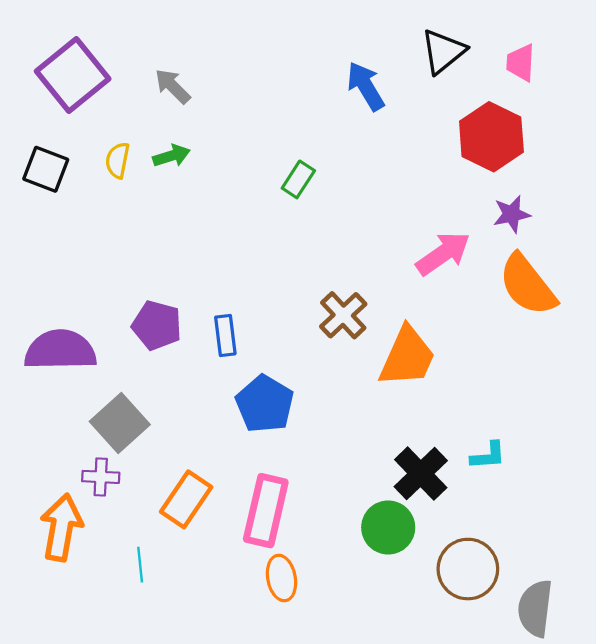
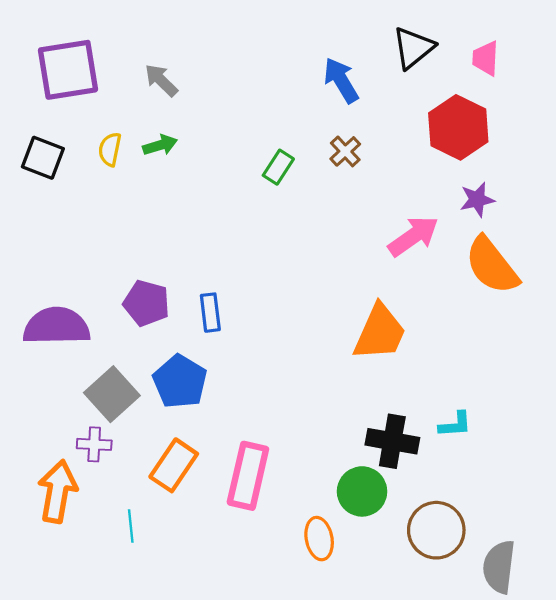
purple square: (73, 75) -> (68, 70), turned 30
brown cross: (343, 315) -> (345, 151), moved, size x0.7
blue pentagon: (265, 404) -> (180, 382), moved
black cross: (421, 474) -> (392, 441), turned -36
orange ellipse: (281, 578) -> (319, 539), moved

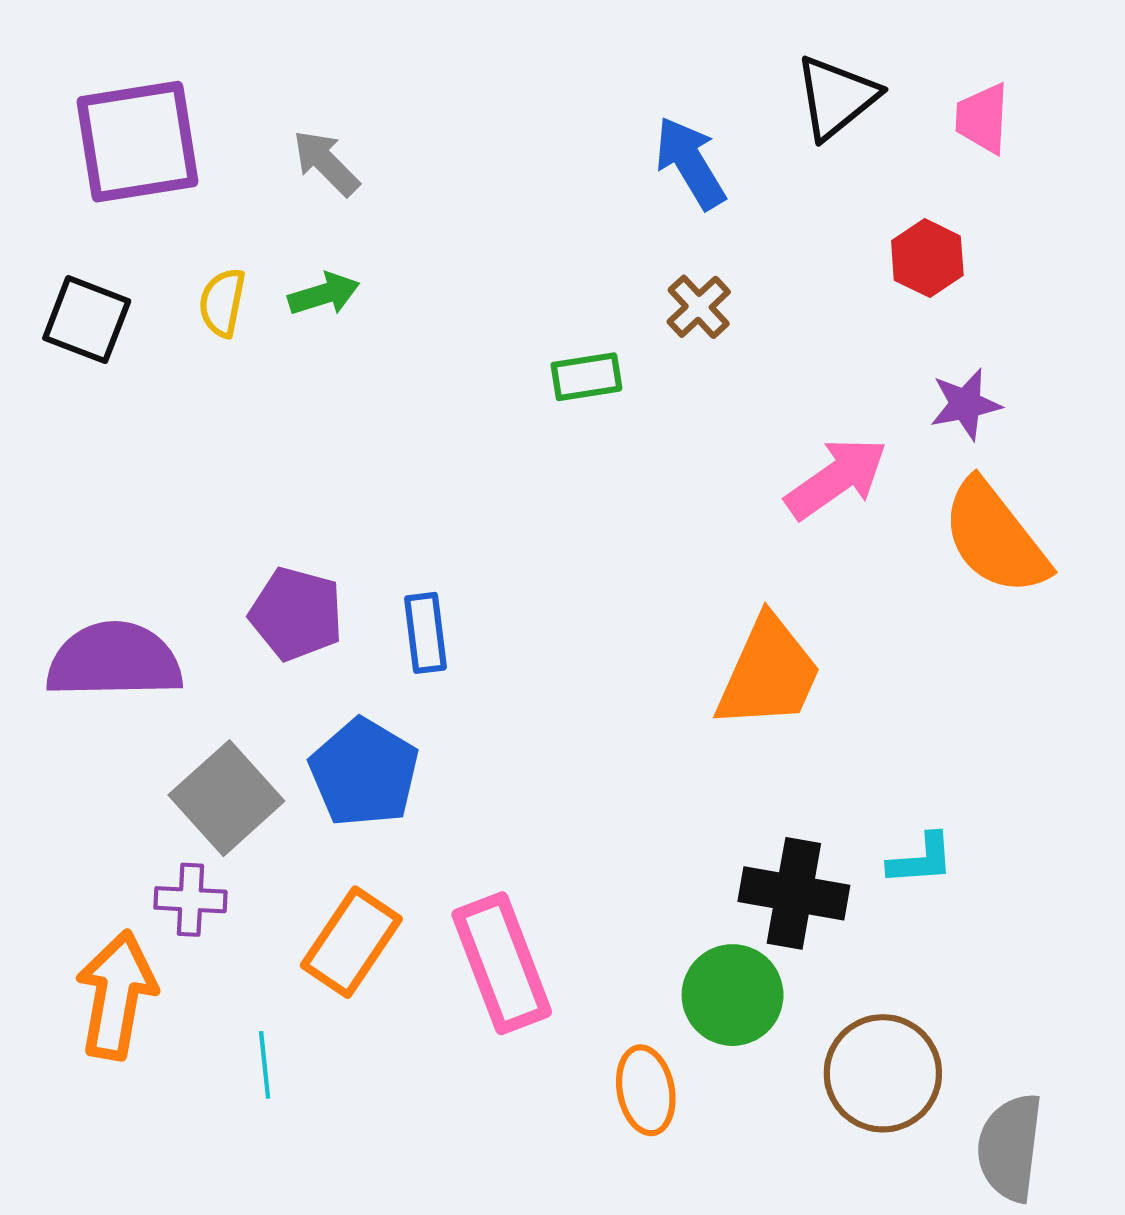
red hexagon: (458, 127) -> (927, 258), size x0.6
green rectangle: (278, 167) -> (586, 377), moved, turned 48
pink rectangle: (248, 476) -> (502, 963), turned -34

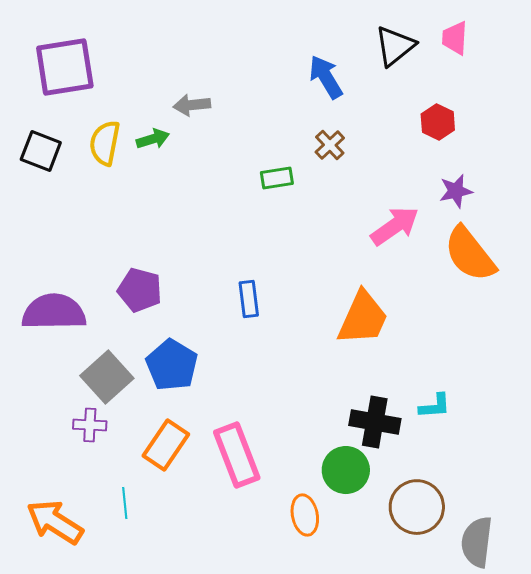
pink trapezoid: (982, 118) -> (455, 38), moved
gray arrow: (326, 163) -> (192, 105), moved, turned -51
yellow semicircle: (222, 303) -> (105, 143), size x1.4
blue rectangle: (425, 633) -> (249, 299), moved
orange arrow: (116, 995) -> (55, 522), moved, turned -68

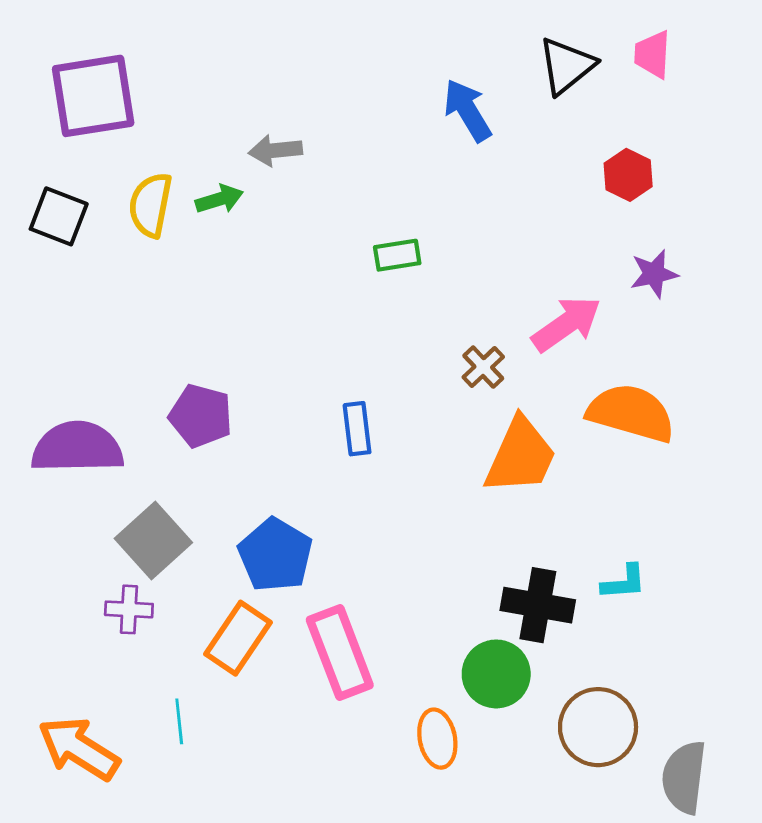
brown cross: (330, 145) -> (483, 367), moved
orange semicircle: (470, 254) -> (631, 413), moved, turned 144
blue pentagon: (172, 365) -> (275, 555), moved

